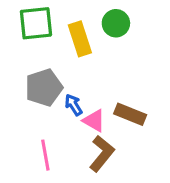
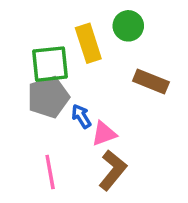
green square: (36, 23) -> (50, 64), moved
brown rectangle: (130, 114) -> (151, 82), moved
pink triangle: (94, 121) -> (104, 134), turned -50

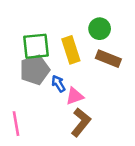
green circle: (128, 26) -> (100, 29), moved
yellow rectangle: (88, 43) -> (71, 50), moved
pink line: (50, 172) -> (16, 124), moved

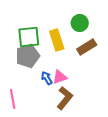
brown rectangle: (108, 59) -> (87, 47), turned -54
blue arrow: (58, 84) -> (47, 78), moved

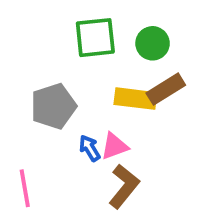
green square: (29, 37) -> (95, 38), moved
yellow rectangle: (57, 40) -> (135, 99), moved, turned -65

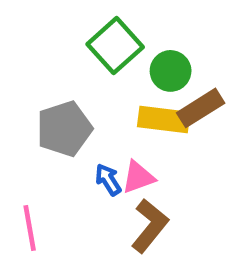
green square: (95, 38) -> (115, 46), turned -36
green circle: (153, 43) -> (171, 71), moved

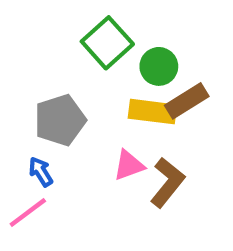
blue arrow: (108, 180) -> (41, 172), moved
brown L-shape: (150, 226) -> (167, 182), moved
pink line: (30, 228) -> (28, 212), turned 63

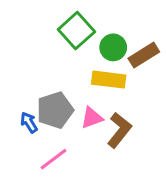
brown rectangle: (187, 101) -> (144, 55), moved
gray pentagon: (60, 120) -> (55, 110), moved
pink line: (28, 212) -> (53, 159), moved

